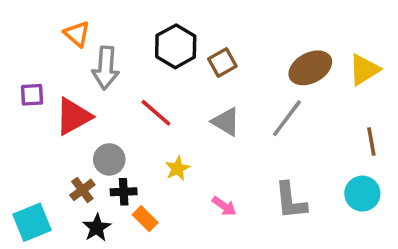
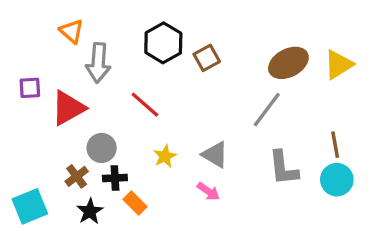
gray triangle: (226, 122) -> (215, 155), moved
brown line: (371, 141) -> (335, 145), moved
gray L-shape: (291, 201) -> (283, 168), moved

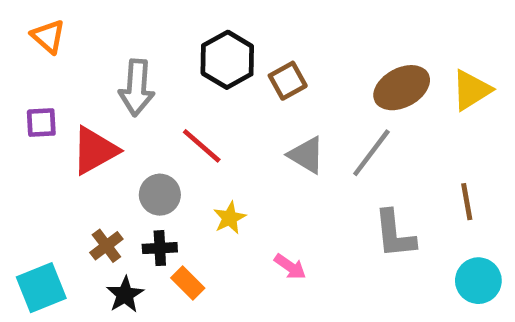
orange triangle: (72, 31) -> (48, 37), moved
gray circle: (102, 148) -> (160, 195), moved
gray triangle: (215, 155) -> (306, 155), moved
cyan circle: (337, 180) -> (478, 281), moved

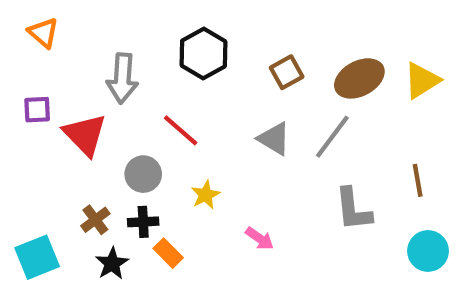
brown square: (288, 81) -> (287, 72), moved
red triangle: (95, 150) -> (85, 135), turned -45

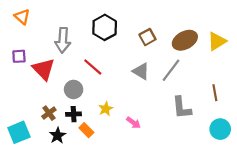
yellow star: (206, 195) -> (106, 109), moved

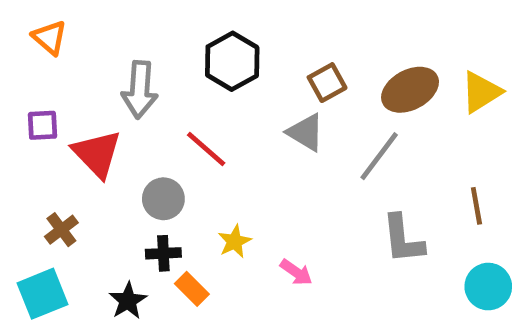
gray triangle: (141, 71) -> (306, 132), moved
brown cross: (49, 113) -> (61, 230), moved

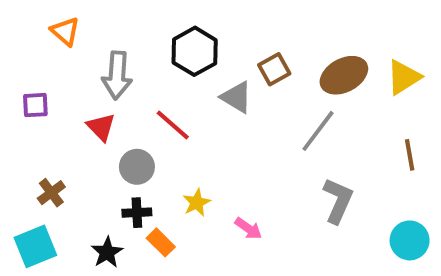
orange triangle: (50, 38) -> (65, 31), moved
gray triangle: (306, 132) -> (236, 97), moved
red triangle: (97, 154) -> (101, 127), moved, size x0.7
brown line: (476, 206) -> (410, 155), moved
gray L-shape: (403, 239) -> (338, 201), turned -150

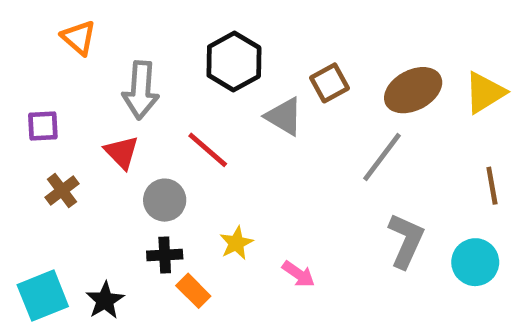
brown cross: (51, 193) -> (62, 190), moved
cyan circle: (410, 240) -> (475, 262), moved
black star: (107, 252) -> (105, 300), moved

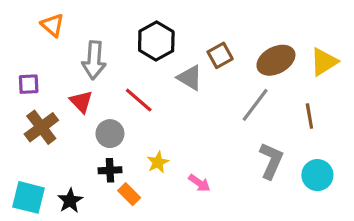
brown line: (492, 186) -> (309, 116), moved
brown cross: (62, 190) -> (41, 127), size x1.5
cyan square: (43, 296) -> (29, 197), turned 36

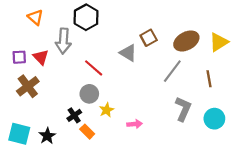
black hexagon: (156, 41) -> (86, 17), moved
red triangle: (81, 102) -> (41, 57), moved
gray circle: (110, 134) -> (89, 94), moved
black cross: (110, 170) -> (74, 115), turned -32
pink arrow: (199, 183) -> (135, 124), turned -40

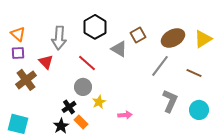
orange triangle: (35, 17) -> (18, 34), moved
black hexagon: (86, 17) -> (95, 27), moved
red triangle: (41, 57) -> (46, 62), moved
brown line: (209, 79) -> (194, 73), turned -56
black star: (47, 136) -> (61, 126), moved

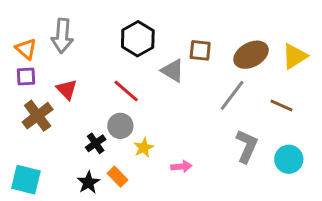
brown square: (138, 35) -> (200, 50), turned 35
gray arrow: (59, 38) -> (62, 36), moved
black cross: (69, 107) -> (96, 143), moved

